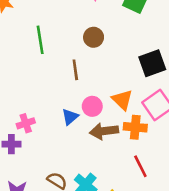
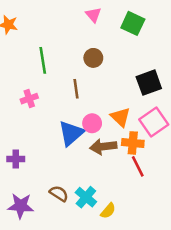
blue triangle: (70, 117) -> (71, 133), size x1.6
pink cross: (26, 123) -> (29, 99), moved
red line: (140, 166) -> (138, 166), moved

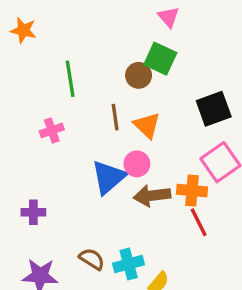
pink triangle: (93, 15) -> (169, 17), moved
green square: (133, 23) -> (160, 59), moved
orange triangle: (120, 117) -> (147, 125), moved
cyan cross: (86, 197) -> (129, 264), turned 35

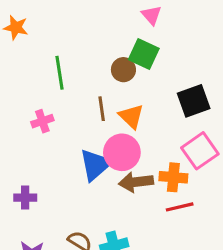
pink circle: (137, 164) -> (122, 152), size x1.5
red line: (199, 222) -> (180, 207), turned -76

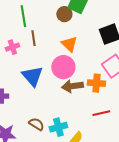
brown line: (102, 109) -> (33, 38), moved
blue triangle: (95, 165) -> (32, 76), moved, turned -30
red line: (180, 207) -> (101, 113), moved

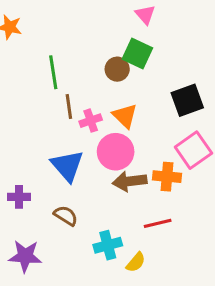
pink cross: (12, 47) -> (91, 121), moved
red line: (101, 113) -> (158, 223), moved
brown semicircle: (36, 124) -> (66, 216), moved

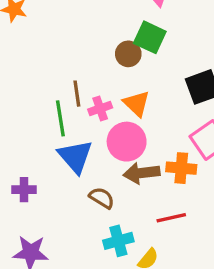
green line: (53, 72) -> (60, 118), moved
brown semicircle: (66, 216) -> (102, 198), moved

